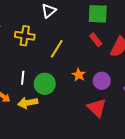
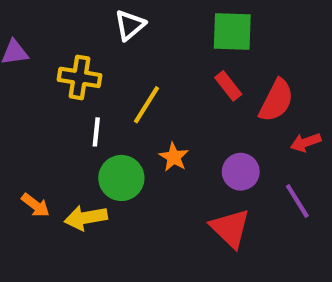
orange star: (79, 75) -> (174, 157), moved
white line: (23, 78) -> (96, 132), moved

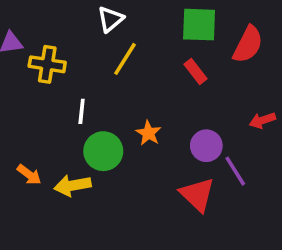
yellow cross: (80, 77) -> (47, 64), moved
red semicircle: (276, 101) -> (248, 44), moved
yellow line: (147, 105) -> (125, 59), moved
purple line: (297, 201) -> (235, 171), moved

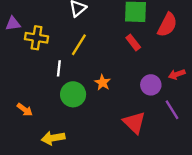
yellow line: (125, 59) -> (79, 45), moved
purple circle: (206, 146) -> (151, 85), moved
purple line: (235, 171) -> (172, 110), moved
yellow arrow: (73, 186) -> (53, 138), moved

